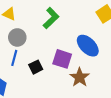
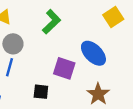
black square: (36, 67) -> (41, 92), moved, turned 32
brown star: (80, 77) -> (98, 94), moved

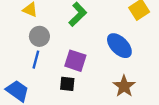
purple square: (64, 68) -> (75, 61), moved

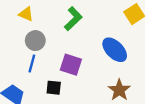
black square: (67, 84) -> (54, 88), moved

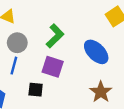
green L-shape: (73, 19) -> (55, 36), moved

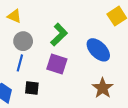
black square: (36, 90) -> (32, 88), moved

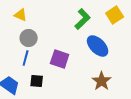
green L-shape: (59, 35) -> (83, 19), moved

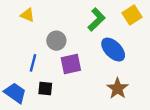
gray circle: (29, 38) -> (56, 41), moved
purple square: (60, 59) -> (71, 64), turned -30

